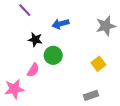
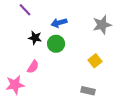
green circle: (53, 55) -> (56, 44), moved
gray rectangle: (91, 95) -> (88, 91), turned 32

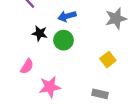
pink semicircle: (33, 67) -> (27, 66), moved
pink star: (15, 85) -> (50, 87), moved

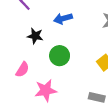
green circle: (63, 40) -> (60, 56), moved

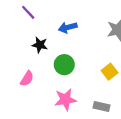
pink star: (46, 90) -> (65, 100), moved

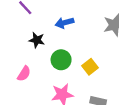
yellow square: (110, 72) -> (90, 67), moved

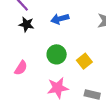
black star: (37, 40) -> (26, 24), moved

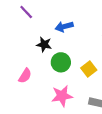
black star: (26, 24) -> (44, 44), moved

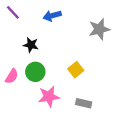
blue arrow: (64, 27) -> (52, 16), moved
green circle: (61, 62) -> (35, 72), moved

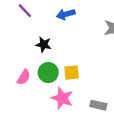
yellow square: (76, 70) -> (72, 73), moved, turned 32
pink star: (49, 97) -> (62, 98), turned 30

